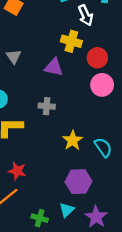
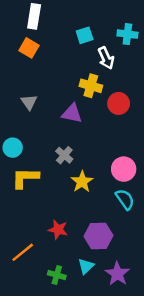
pink circle: (102, 85) -> (124, 169), moved
gray cross: (47, 106) -> (64, 155), turned 35
yellow star: (73, 140) -> (82, 182), moved
red star: (17, 171) -> (58, 230), moved

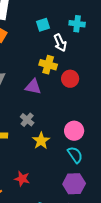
purple hexagon: (98, 236) -> (74, 184), moved

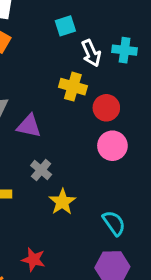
cyan cross: (77, 24) -> (125, 50), moved
purple triangle: (33, 87) -> (29, 126), moved
pink circle: (74, 131) -> (112, 146), moved

